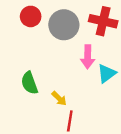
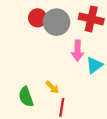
red circle: (31, 16) -> (38, 18), moved
green semicircle: (29, 83) -> (26, 97), moved

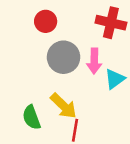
gray circle: (56, 22) -> (64, 57), moved
yellow arrow: (52, 87) -> (64, 106), size x1.6

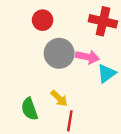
pink arrow: (94, 61) -> (88, 57), turned -80
yellow arrow: (64, 106) -> (59, 98), size x0.7

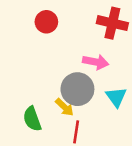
gray circle: (59, 53) -> (77, 89), moved
cyan triangle: (107, 73) -> (116, 97), moved, turned -30

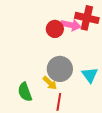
red circle: (46, 22) -> (55, 29), moved
pink arrow: (96, 62) -> (71, 25), moved

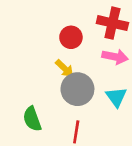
pink arrow: (71, 25) -> (115, 57), moved
yellow arrow: (50, 83) -> (64, 68), moved

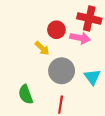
pink arrow: (115, 57) -> (80, 38), moved
yellow arrow: (64, 68) -> (42, 48), moved

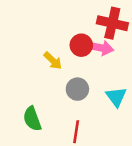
red circle: (56, 30) -> (81, 45), moved
gray circle: (62, 71) -> (77, 89), size x0.7

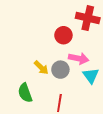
pink arrow: (101, 48) -> (79, 58), moved
yellow arrow: (53, 61) -> (41, 68), moved

